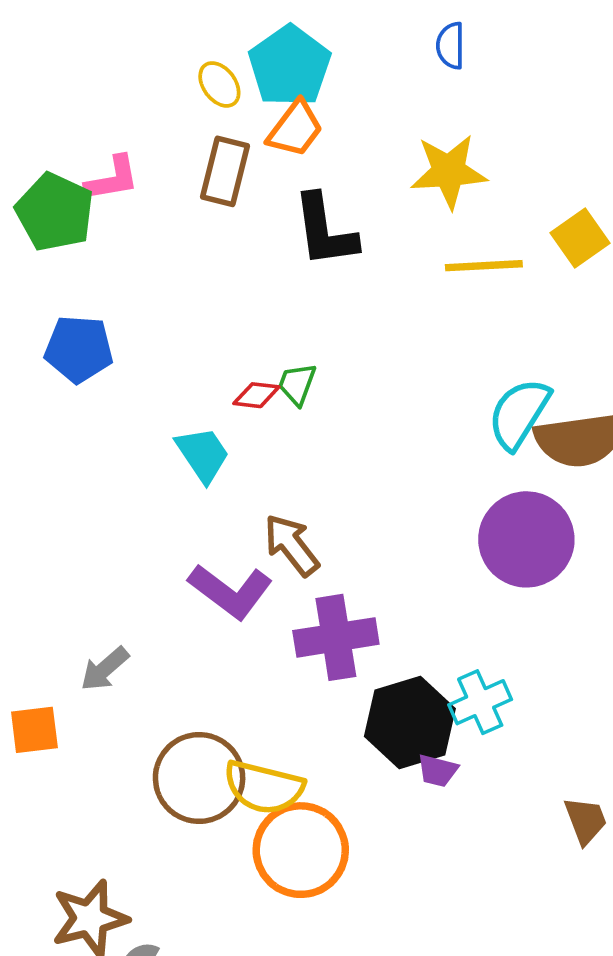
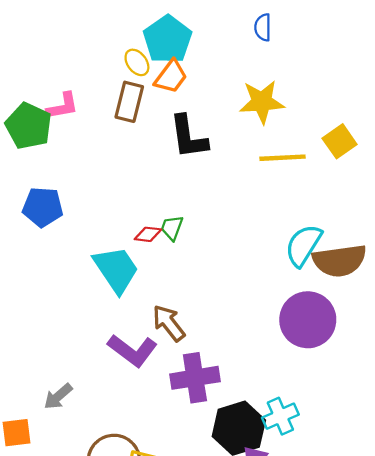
yellow ellipse: (219, 84) -> (137, 62), moved
cyan trapezoid: (203, 454) -> (116, 269), size x1.4

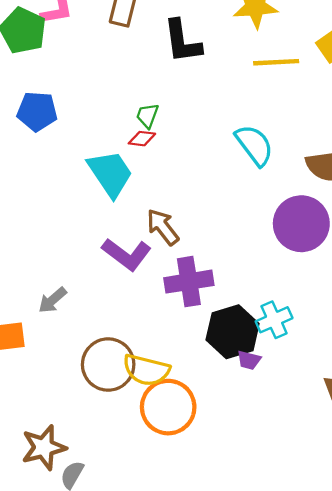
green trapezoid: (172, 228) -> (147, 116), moved
cyan semicircle: (303, 245) -> (254, 145), moved, turned 111

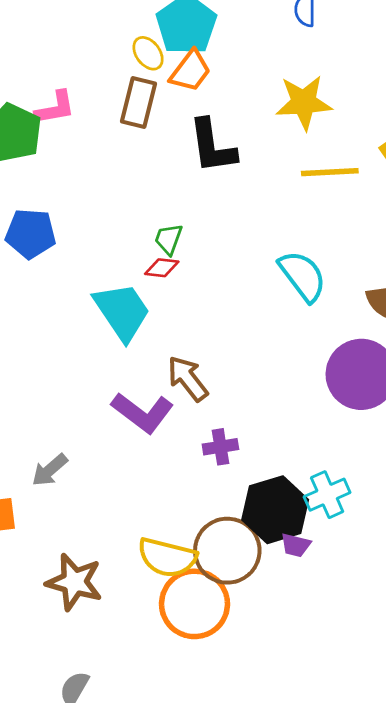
purple cross: (189, 282) -> (220, 447), size x0.6
brown circle: (108, 365) -> (227, 551), moved
brown star: (44, 447) -> (74, 582), moved, turned 30

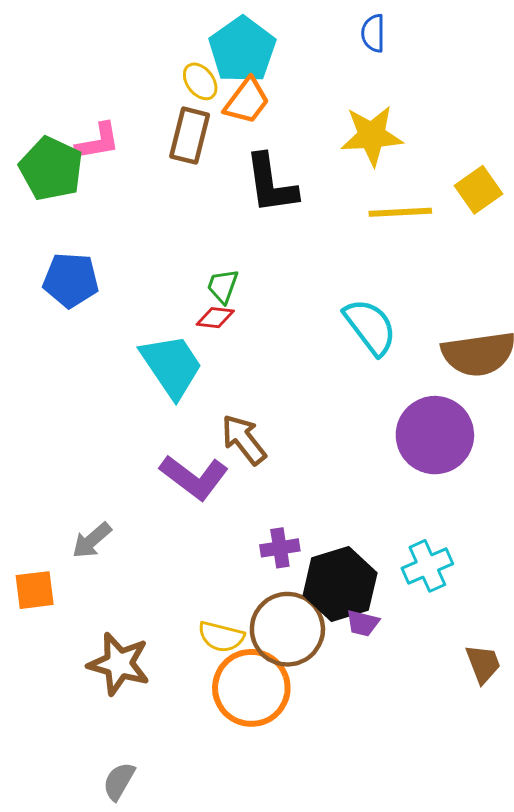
purple cross: (220, 447) -> (280, 548), moved
cyan cross: (327, 495) -> (427, 566), moved
yellow semicircle: (167, 557) -> (221, 637), size x0.7

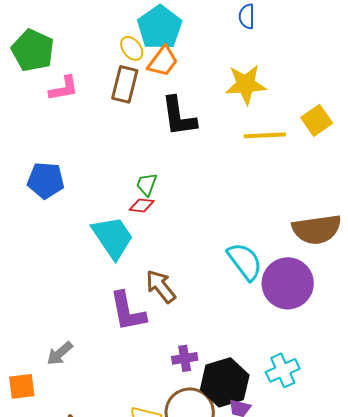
green pentagon: (51, 169) -> (33, 50), moved
cyan semicircle: (370, 327) -> (245, 261), moved
purple L-shape: (194, 477) -> (128, 311), turned 42

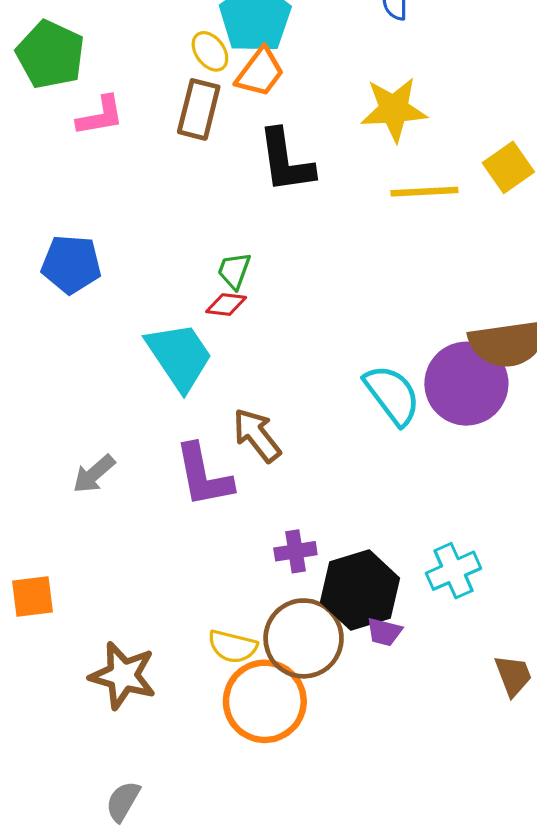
purple circle: (288, 283) -> (466, 384), moved
gray arrow: (60, 353) -> (94, 474), moved

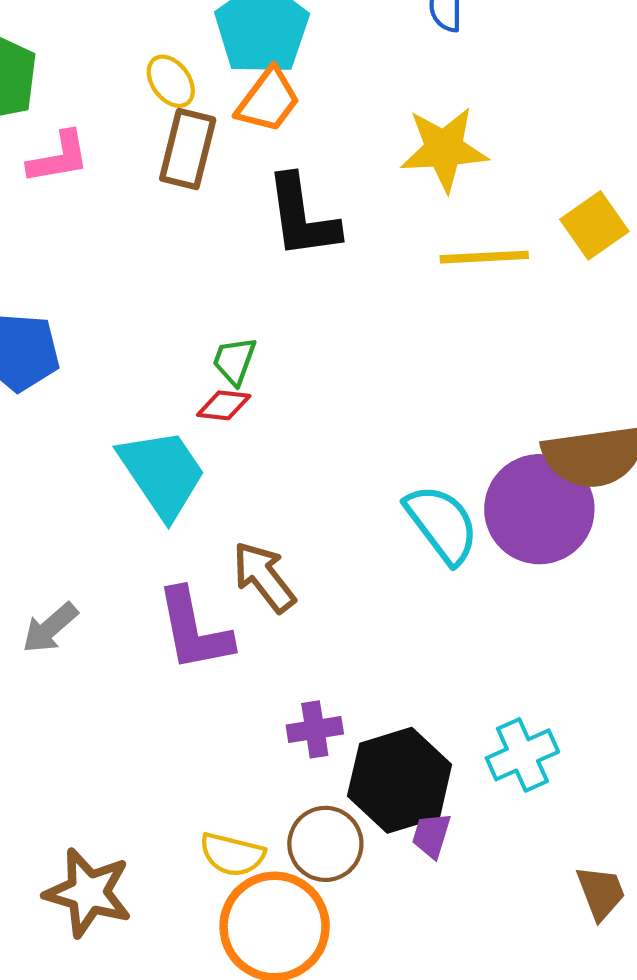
yellow ellipse: (210, 51) -> (171, 81), moved
purple trapezoid: (384, 632) -> (431, 835), turned 93
brown circle: (304, 638) -> (325, 844), size x0.7

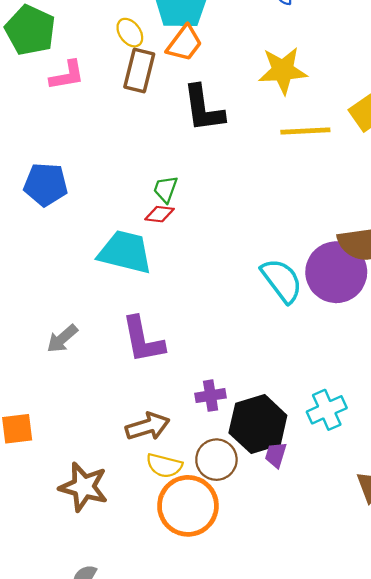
cyan trapezoid: (162, 473) -> (125, 252), turned -42
brown arrow: (264, 577) -> (148, 426), moved, turned 111

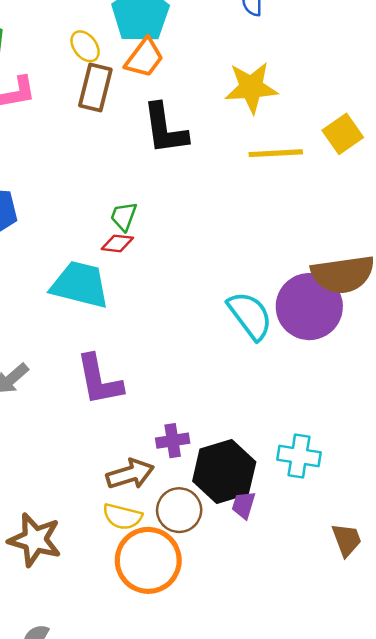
cyan cross: (327, 410) -> (299, 456), turned 33
brown arrow: (148, 426) -> (130, 474), moved

